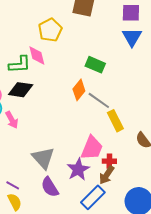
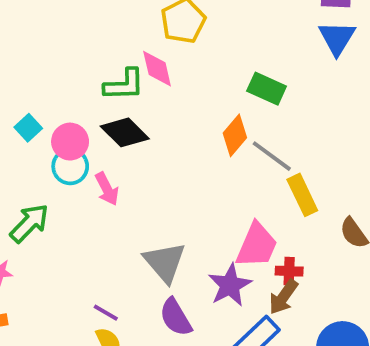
black diamond: (21, 90) -> (125, 132), turned 35

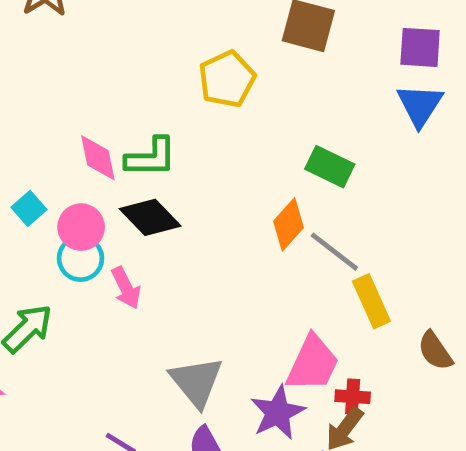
pink diamond: (157, 69) -> (98, 158), moved

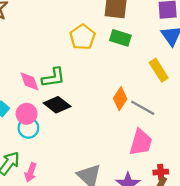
green rectangle: (330, 167) -> (120, 38), moved
pink arrow: (126, 288) -> (31, 172), moved, turned 54
yellow rectangle: (371, 301) -> (159, 70), moved
pink trapezoid: (313, 363) -> (141, 142), moved

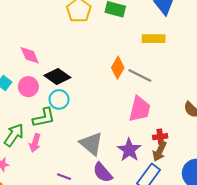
yellow rectangle: (159, 70) -> (154, 39), turned -55
green L-shape: (53, 78) -> (44, 118), moved
cyan circle: (28, 128) -> (59, 99), moved

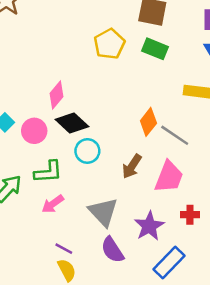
pink diamond: (30, 55) -> (56, 95), moved, turned 55
cyan circle: (59, 99) -> (87, 151), moved
pink arrow: (35, 143) -> (53, 204), moved, turned 30
brown arrow: (159, 151) -> (132, 166), moved

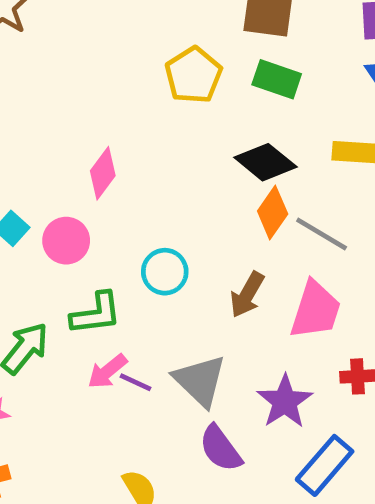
black diamond: (72, 123) -> (265, 162), moved
purple line: (64, 249) -> (135, 382), moved

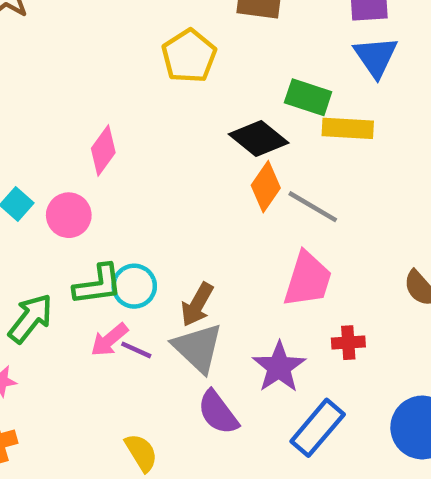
green rectangle: (277, 79) -> (308, 97), moved
cyan circle: (165, 272) -> (134, 286), moved
brown arrow: (247, 295) -> (197, 305), moved

